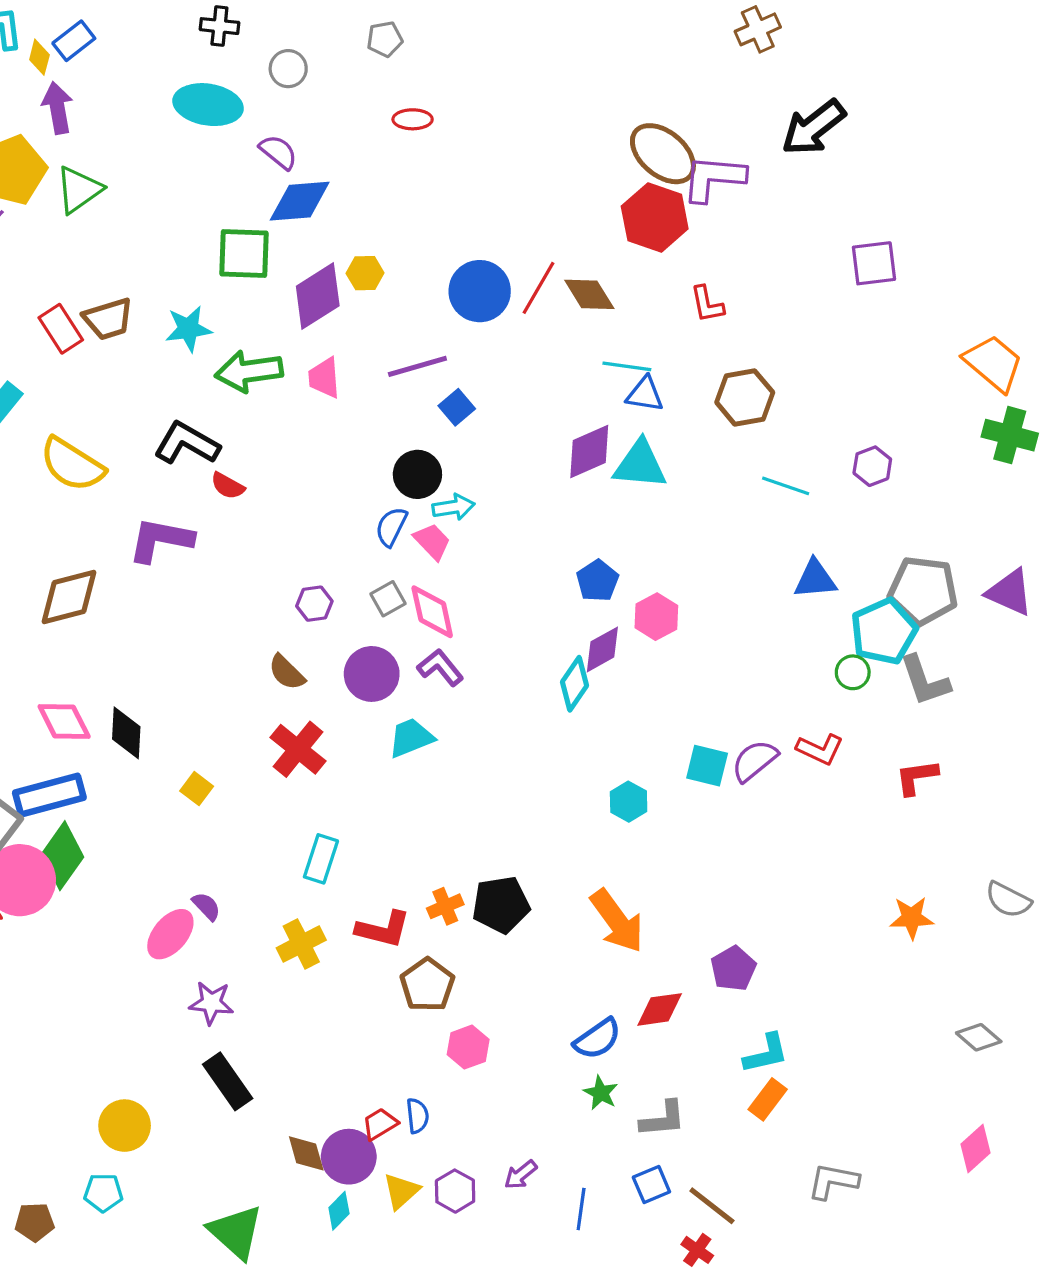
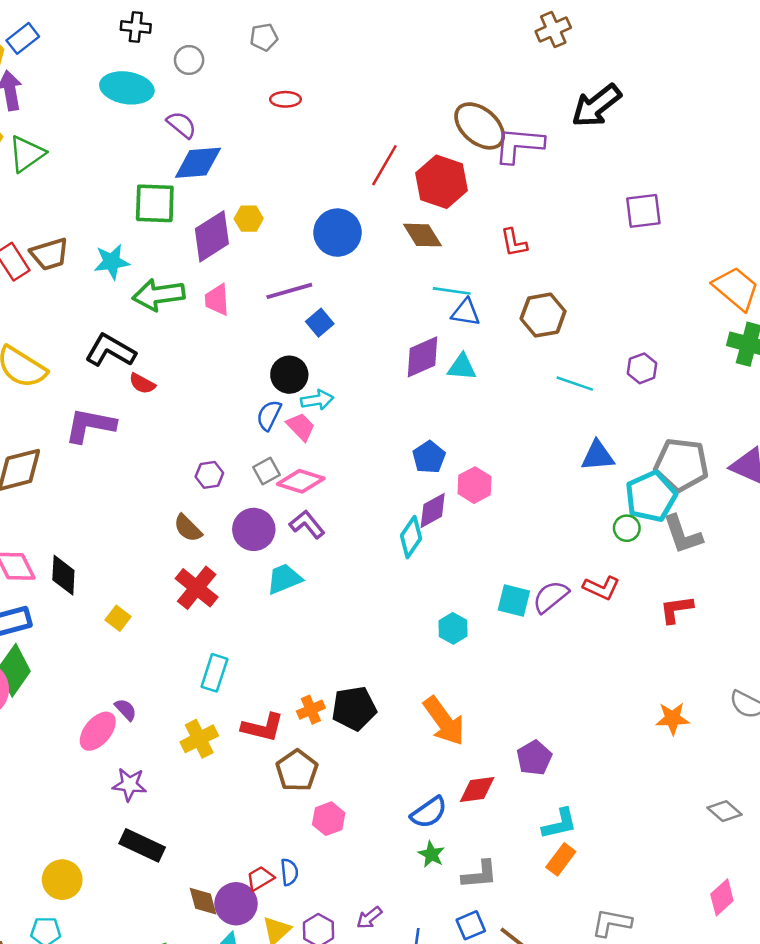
red hexagon: (655, 217) -> (442, 182), moved
red line: (539, 288) -> (384, 165), moved
cyan triangle: (640, 465) -> (462, 367), size x0.7
pink diamond: (432, 612) -> (301, 481), turned -60
black rectangle: (228, 1081) -> (142, 845), turned -30

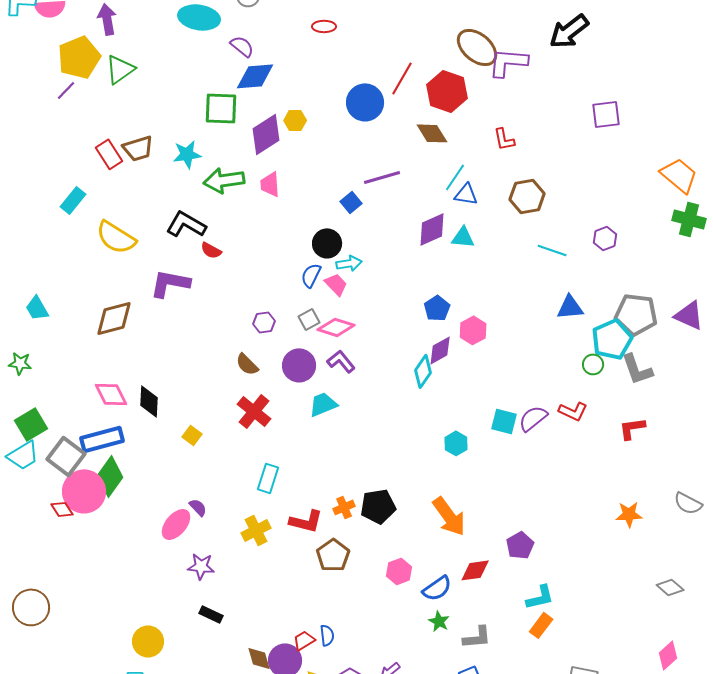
blue circle: (338, 233) -> (365, 102), moved
purple line: (289, 291) -> (382, 177), moved
cyan line: (452, 291) -> (455, 177), turned -64
pink hexagon: (329, 819) -> (399, 571), moved
black rectangle: (142, 845) -> (211, 614), size x0.7

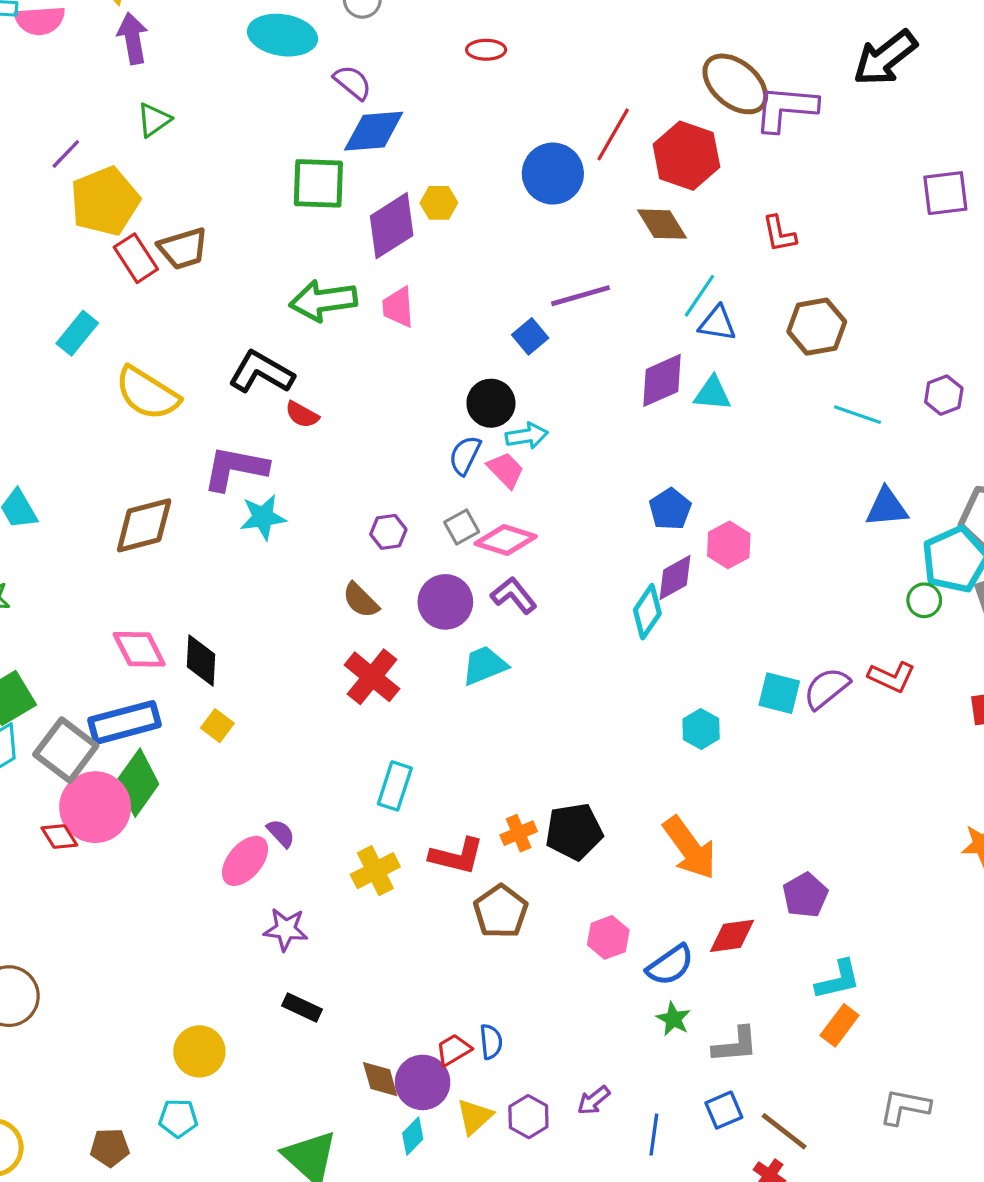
yellow pentagon: (79, 57) -> (105, 201), moved
green triangle: (120, 69) -> (154, 120), size x0.7
cyan star: (187, 154) -> (263, 517), moved
yellow square: (192, 435) -> (217, 726), moved

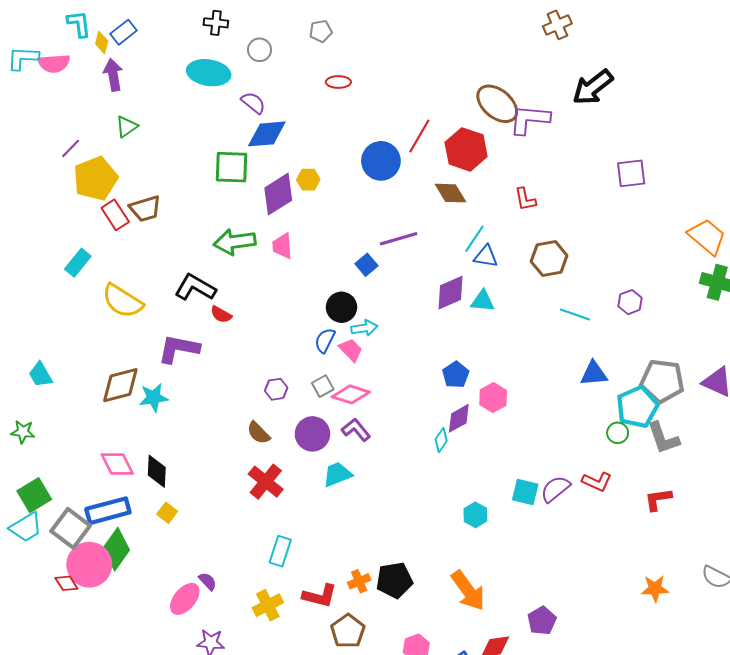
cyan star: (263, 517) -> (154, 398), moved
cyan diamond: (647, 612) -> (441, 440), size x0.7

